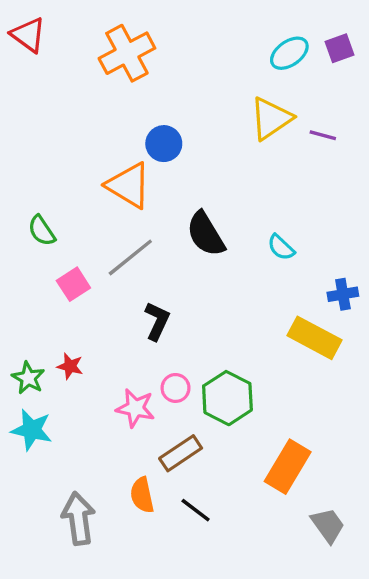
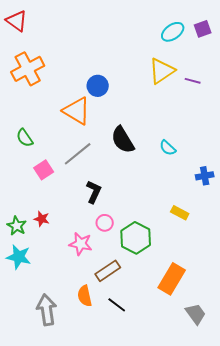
orange cross: (127, 53) -> (28, 69), moved
yellow rectangle: (314, 338) -> (180, 213), moved, size x0.6
pink circle: (176, 388) -> (105, 223), moved

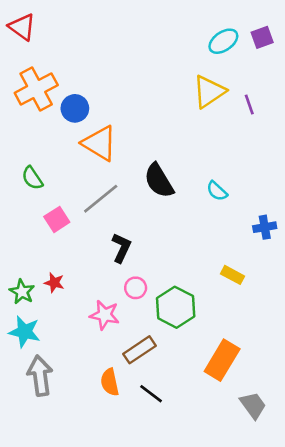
purple line: (193, 81) -> (249, 104), turned 56
blue circle: (98, 86) -> (75, 108), moved
gray arrow: (47, 310) -> (40, 376), moved

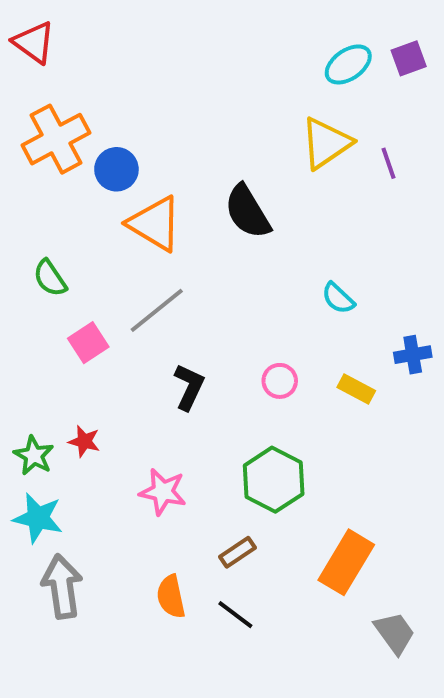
black semicircle: (159, 181) -> (247, 212), moved
yellow rectangle: (232, 275) -> (356, 389), moved
pink circle: (136, 288) -> (280, 381), moved
brown rectangle: (139, 350) -> (237, 552), moved, size x0.7

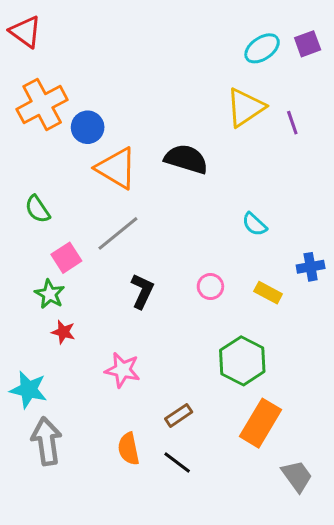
black semicircle: (247, 212) -> (186, 159), turned 138
green star: (34, 455) -> (50, 294), moved
green hexagon: (274, 480) -> (242, 361), moved

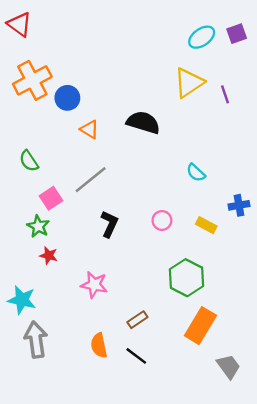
orange triangle: (116, 168) -> (90, 129), size x0.6

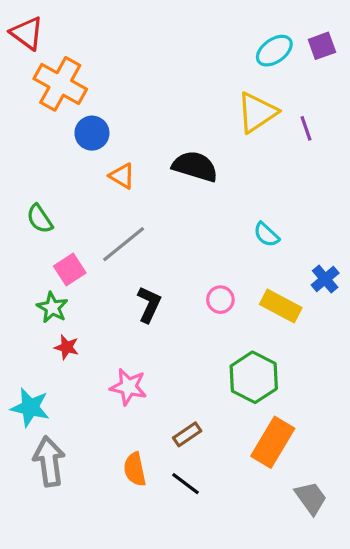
orange cross: (32, 80) -> (60, 84), moved, turned -33
blue cross: (239, 205) -> (325, 279), turned -30
yellow rectangle: (206, 225) -> (281, 306), size x1.4

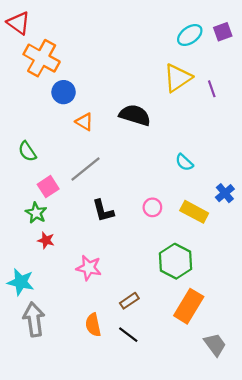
black L-shape: (149, 304) -> (103, 211), turned 140

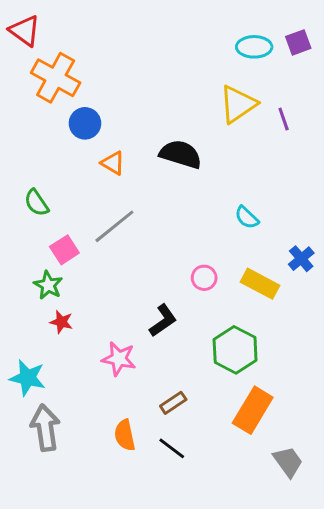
cyan ellipse: (190, 35) -> (254, 47), turned 35
black L-shape: (103, 211) -> (163, 320), moved, turned -110

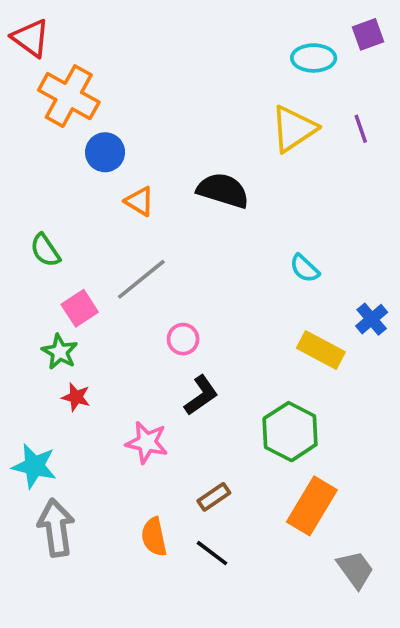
purple square: (298, 42) -> (368, 34), moved
purple line: (284, 119) -> (361, 129), moved
pink circle: (204, 278) -> (183, 339), moved

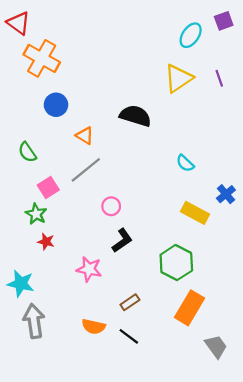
cyan ellipse: (314, 58) -> (191, 35), turned -55
blue circle: (105, 152) -> (56, 105), moved
orange triangle: (139, 201) -> (85, 136), moved
orange semicircle: (154, 537) -> (94, 327), turned -65

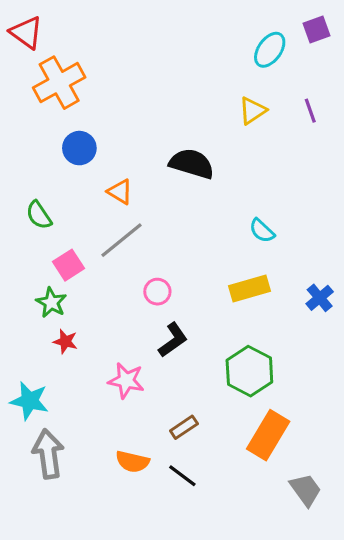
orange cross: (42, 58) -> (59, 83), turned 32
yellow triangle: (178, 78) -> (253, 111), size x0.7
blue cross: (226, 194) -> (320, 298), moved
yellow rectangle: (195, 213) -> (249, 288), moved, turned -44

